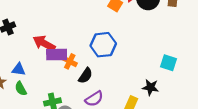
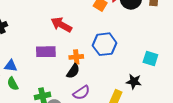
red arrow: (44, 43) -> (61, 25), moved
blue hexagon: (103, 45) -> (105, 44), moved
orange cross: (70, 61) -> (76, 57), moved, turned -32

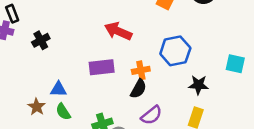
black star: (134, 82) -> (198, 85), moved

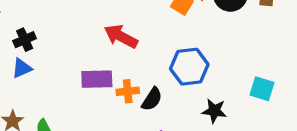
orange cross: (141, 70) -> (128, 91), moved
blue triangle: (58, 89) -> (22, 68), moved, turned -30
black semicircle: (138, 89) -> (152, 99), moved

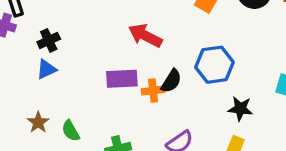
black semicircle: (152, 99) -> (171, 81), moved

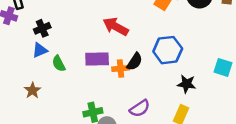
green semicircle: (71, 131) -> (59, 64), moved

